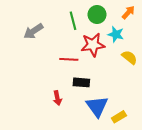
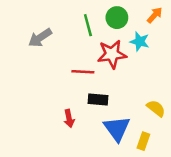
yellow semicircle: (129, 57) -> (156, 108), moved
yellow rectangle: (119, 117) -> (143, 141), turned -40

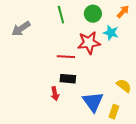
green line: (88, 25) -> (61, 15), moved
gray arrow: (40, 38) -> (21, 29), moved
black rectangle: (98, 99) -> (68, 79), moved

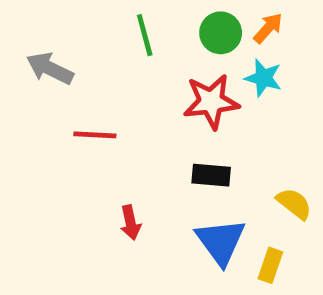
orange arrow: (123, 12) -> (268, 28), moved
gray arrow: (21, 29) -> (50, 68), turned 60
red line: (66, 57) -> (95, 135), moved
black rectangle: (68, 79) -> (211, 175), moved

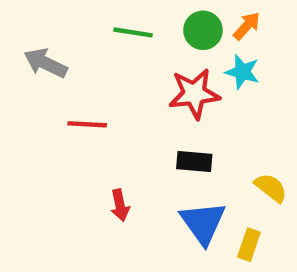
green line: (145, 35) -> (133, 32), turned -66

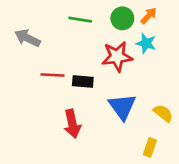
black rectangle: (194, 161) -> (83, 82), moved
red arrow: (120, 205) -> (72, 124), size x1.5
blue triangle: (203, 223) -> (122, 107), moved

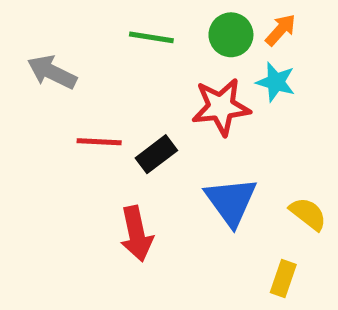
black rectangle: (83, 82) -> (156, 154), turned -42

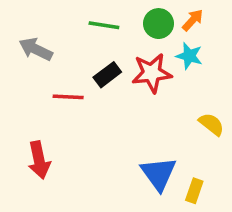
black rectangle: (156, 154) -> (107, 75), moved
blue triangle: (231, 201) -> (159, 174), moved
yellow semicircle: (308, 214) -> (211, 124), moved
red arrow: (136, 234) -> (39, 160), moved

